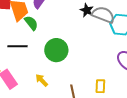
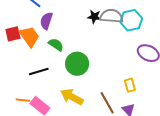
green semicircle: (31, 23) -> (56, 45), moved
yellow arrow: (42, 80) -> (72, 97), size x1.6

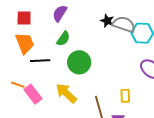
orange trapezoid: (30, 36) -> (25, 43), moved
green semicircle: (56, 45) -> (63, 39), turned 77

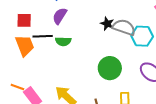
green semicircle: (63, 39) -> (63, 41), turned 56
black line: (40, 61) -> (43, 36), moved
green circle: (79, 62) -> (110, 68), moved

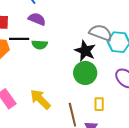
purple semicircle: (60, 16) -> (37, 19), turned 78
black star: (107, 24) -> (85, 51), moved, size x1.5

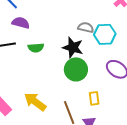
gray semicircle: (101, 33) -> (86, 27), size x0.7
green semicircle: (40, 45) -> (36, 48), moved

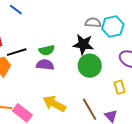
purple semicircle: (21, 23) -> (45, 65), moved
yellow rectangle: (94, 98) -> (120, 87), moved

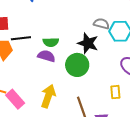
green circle: (90, 66) -> (77, 65), moved
yellow arrow: (54, 104) -> (48, 96), turned 70

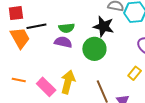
yellow rectangle: (115, 92) -> (135, 73), turned 48
pink rectangle: (15, 99) -> (46, 87), moved

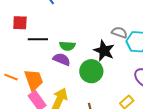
orange trapezoid: (20, 38) -> (34, 80), moved
orange line: (19, 80) -> (11, 77), moved

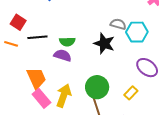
red square: (20, 23) -> (18, 22), turned 35
green circle: (91, 71) -> (97, 87), moved
orange line: (11, 77) -> (11, 44), moved

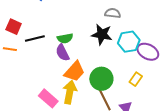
cyan hexagon: (137, 32) -> (129, 42), moved
purple semicircle: (63, 55) -> (63, 53), turned -126
orange trapezoid: (36, 78) -> (75, 71), moved, turned 75

